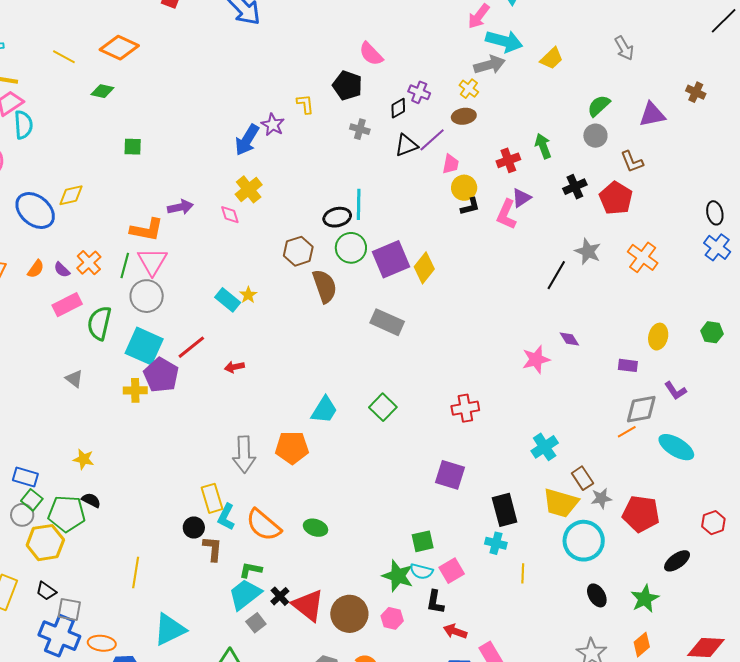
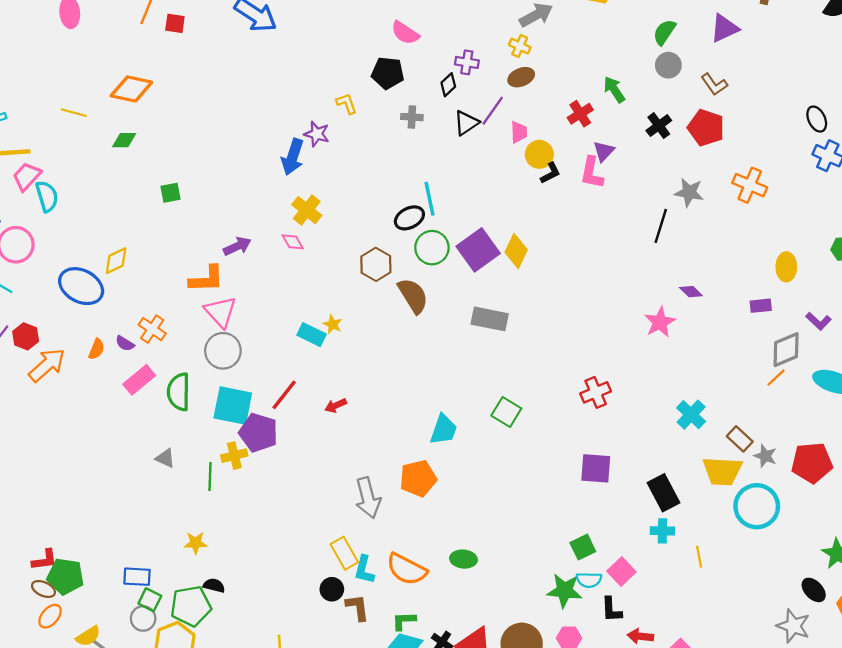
green line: (125, 266) -> (210, 476), moved
gray star: (601, 498) -> (765, 456), turned -30
black ellipse: (597, 595) -> (814, 590), moved

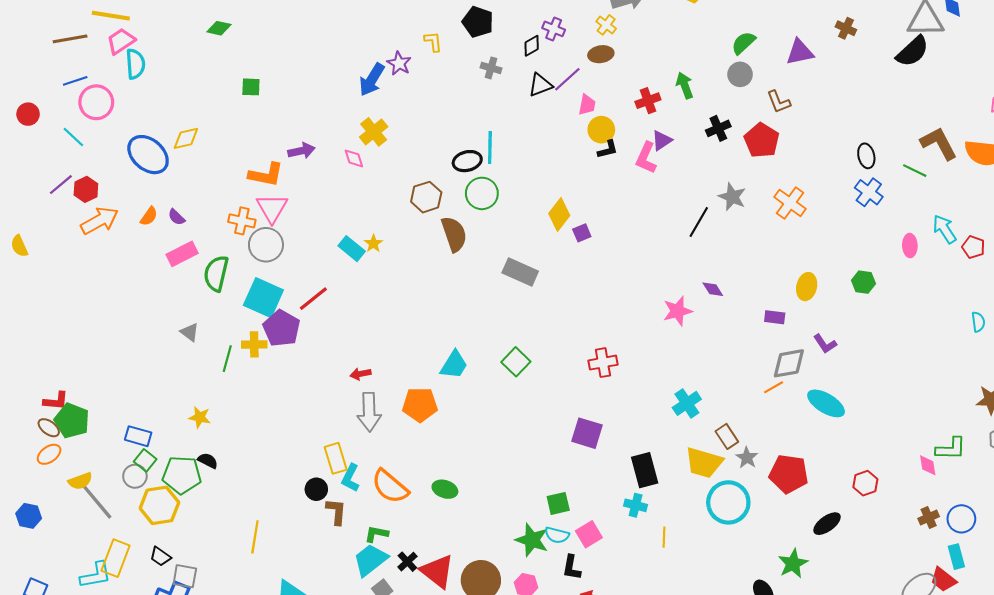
purple square: (478, 250) -> (582, 233), moved, size x0.5
orange cross: (152, 329) -> (242, 221), moved, turned -35
red arrow: (336, 406) -> (361, 374), moved

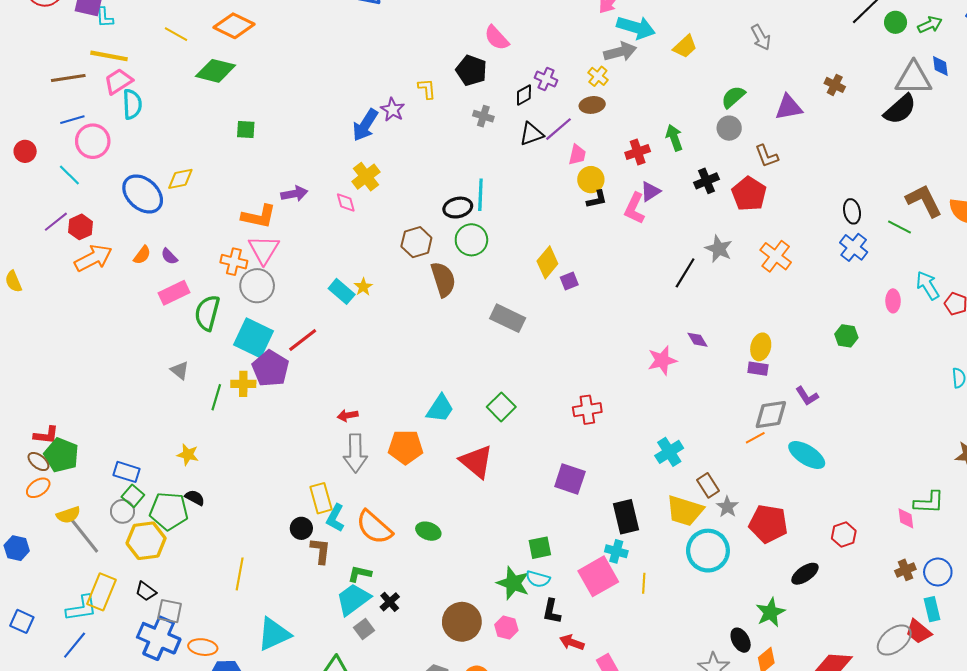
green diamond: (219, 28) -> (216, 71), size x1.6
yellow ellipse: (807, 287) -> (761, 347), moved
pink square: (589, 534) -> (598, 576), moved, size x1.5
red triangle: (437, 571) -> (476, 462), moved

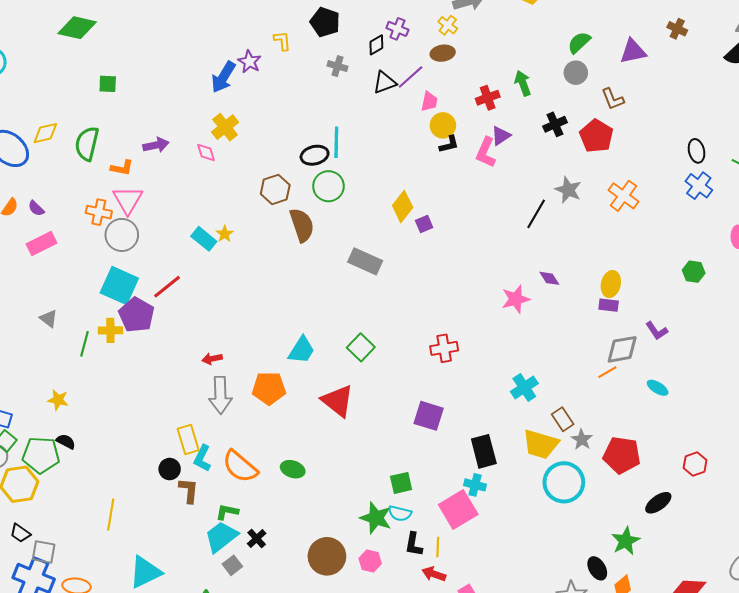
orange L-shape: (259, 216) -> (122, 168), size x0.7
green semicircle: (207, 313) -> (87, 144), moved
cyan ellipse: (807, 455) -> (658, 388), size x0.6
yellow line: (644, 583) -> (438, 547), moved

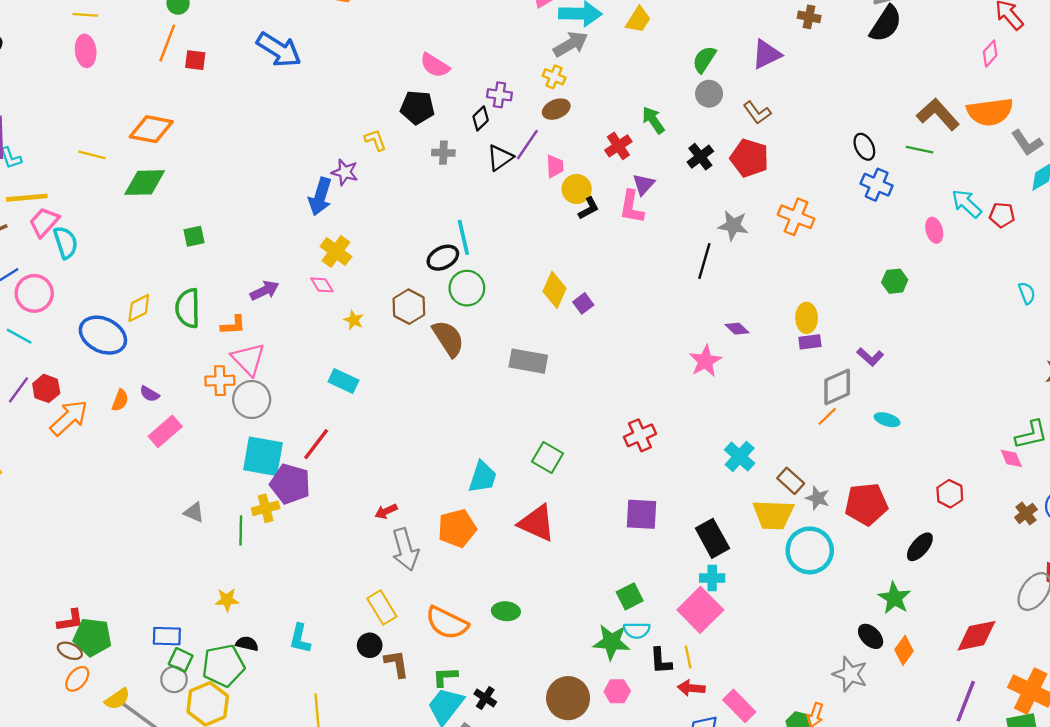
yellow star: (225, 234) -> (354, 320), moved
cyan L-shape: (202, 458) -> (300, 639), moved

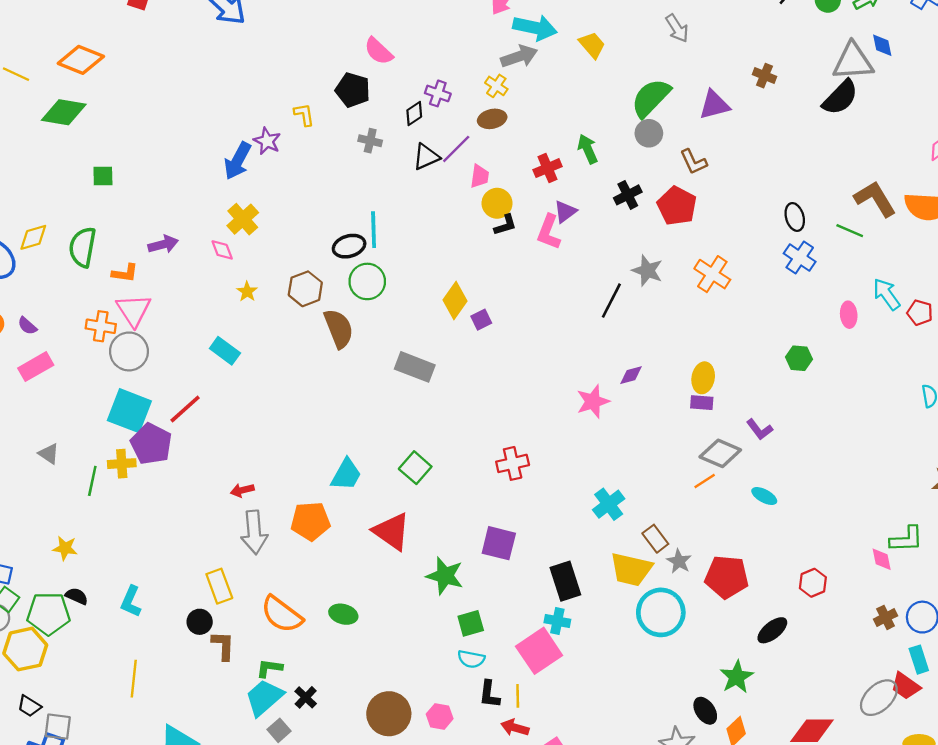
yellow trapezoid: (638, 20) -> (592, 45), turned -84
green semicircle: (704, 59) -> (651, 98), size x1.5
purple diamond: (737, 329) -> (631, 375), turned -70
gray diamond: (837, 387) -> (720, 453), turned 36
green star: (612, 642) -> (445, 576), moved

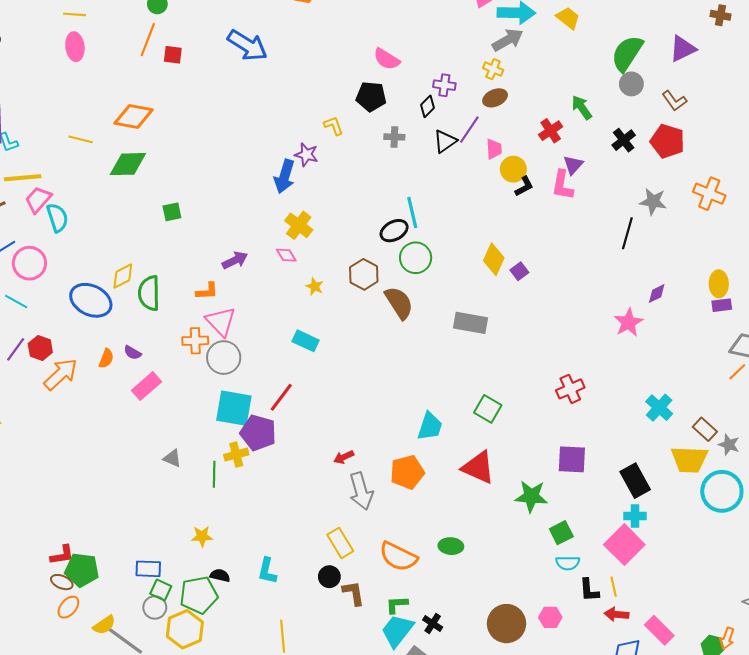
green semicircle: (83, 247) -> (149, 293), moved

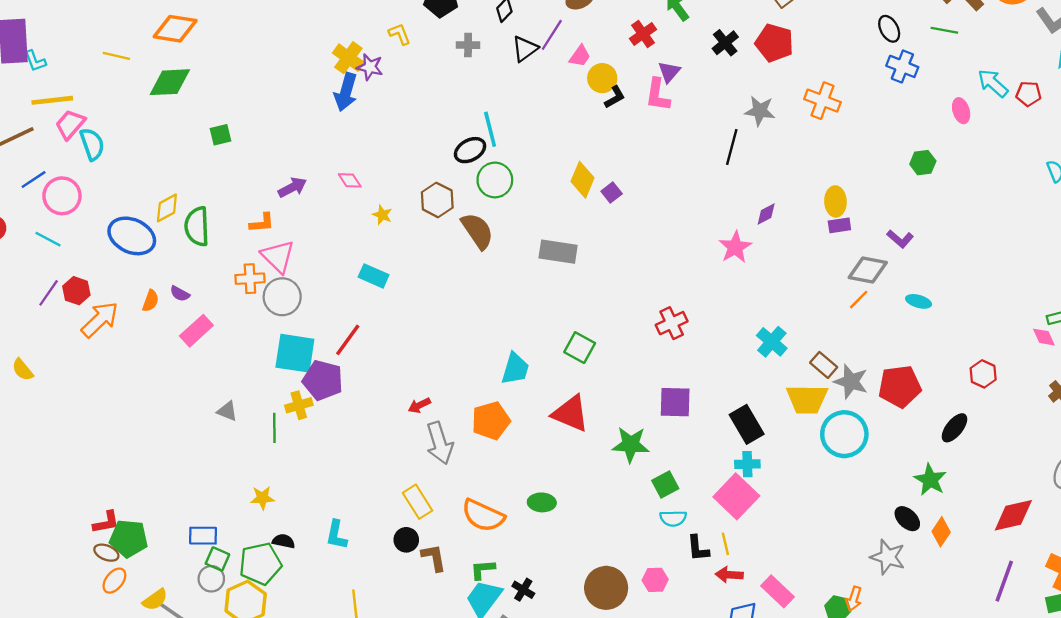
pink trapezoid: (494, 149) -> (580, 56), turned 40
yellow cross: (299, 225) -> (348, 58), moved
gray star: (729, 445) -> (851, 382), size x1.4

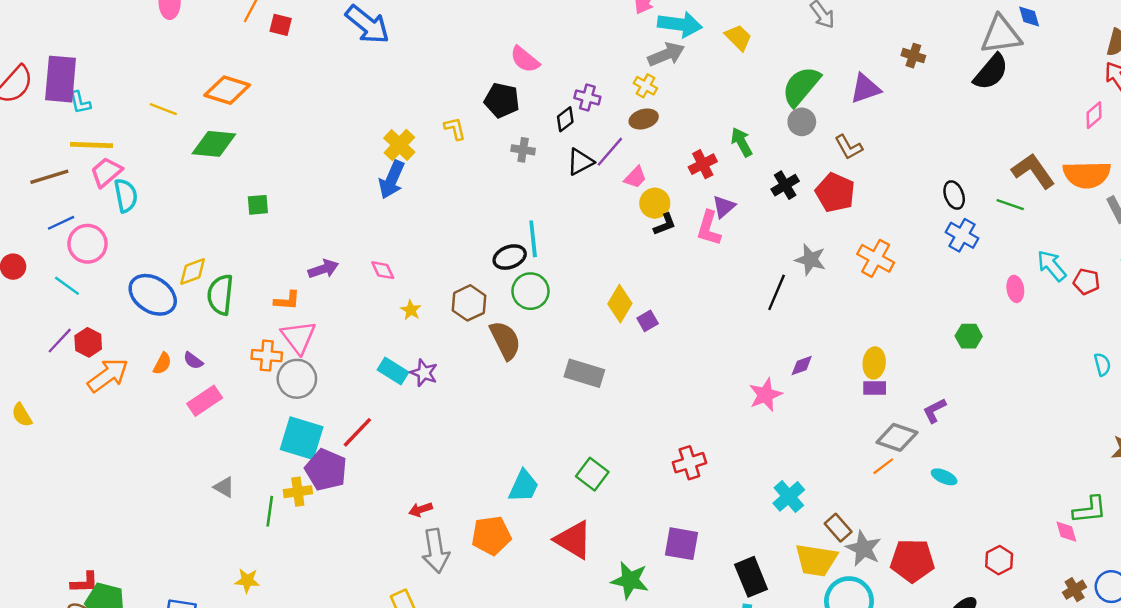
purple star: (370, 67) -> (424, 373), moved
purple L-shape: (900, 239) -> (934, 411), turned 104

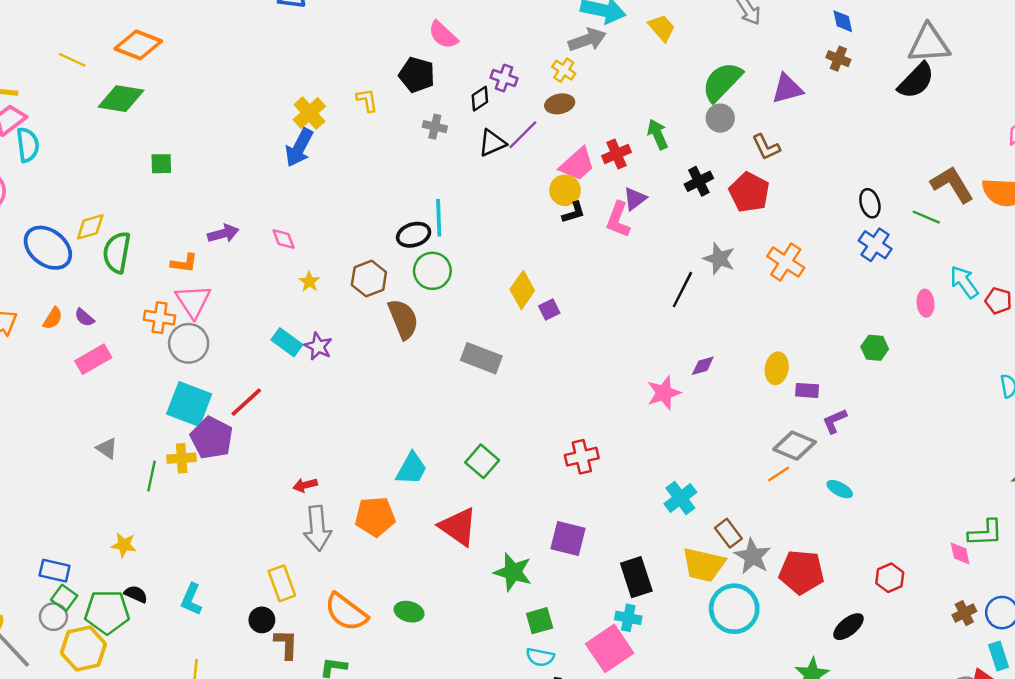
blue diamond: (1029, 17) -> (843, 21), moved
pink trapezoid: (635, 177) -> (577, 164), moved, size x1.5
purple rectangle: (875, 388) -> (807, 390), moved

